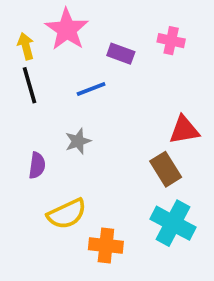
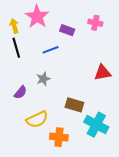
purple semicircle: (37, 165) -> (20, 92), turned 32
brown rectangle: (166, 169) -> (74, 105), moved, turned -42

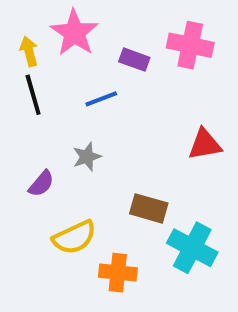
pink cross: (95, 23) -> (190, 45), size x1.5

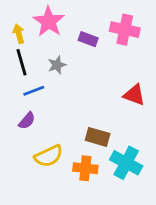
blue line: (101, 99) -> (34, 91), moved
red triangle: (205, 144) -> (134, 95), turned 30
gray star: (87, 157) -> (57, 65), moved
orange cross: (118, 273) -> (85, 168), moved

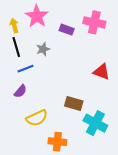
orange cross: (85, 168) -> (57, 142), moved

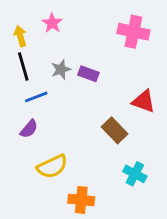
pink star: (37, 16) -> (52, 23), size x0.6
purple rectangle: (67, 30) -> (88, 74), moved
brown rectangle: (74, 104) -> (115, 130), moved, turned 30
cyan cross: (95, 123) -> (135, 174), size x0.7

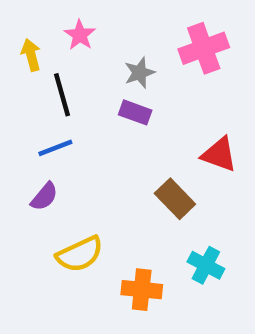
pink cross: (133, 32) -> (204, 48), turned -32
black line: (23, 67) -> (62, 95), moved
gray star: (61, 69) -> (140, 73), moved
orange cross: (81, 200) -> (142, 290), moved

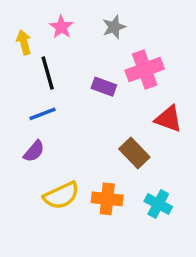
pink cross: (204, 48) -> (145, 70), moved
gray star: (140, 73) -> (114, 27), moved
orange cross: (142, 290) -> (107, 199), moved

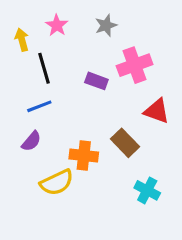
orange cross: (107, 199) -> (84, 155), moved

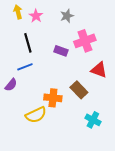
yellow arrow: (22, 40) -> (18, 12), moved
purple semicircle: (31, 141) -> (11, 85), moved

